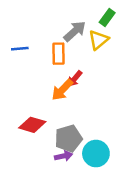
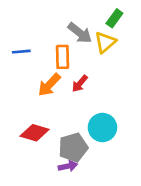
gray arrow: (75, 31) -> (80, 33), turned 80
orange arrow: (62, 90) -> (49, 85), moved
cyan circle: (96, 154) -> (102, 127), moved

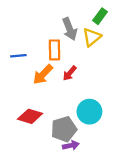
gray arrow: (80, 33) -> (70, 29), turned 30
blue line: (21, 52) -> (18, 56), moved
purple arrow: (68, 166) -> (71, 145), moved

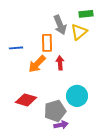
green rectangle: (100, 16) -> (86, 14), turned 48
red arrow: (70, 73) -> (60, 63), turned 136

